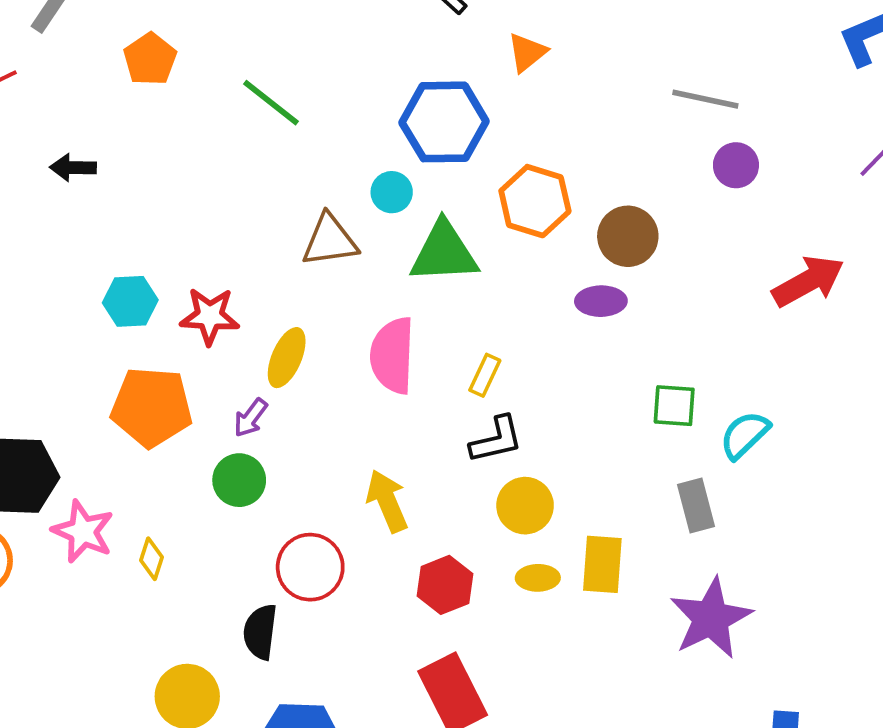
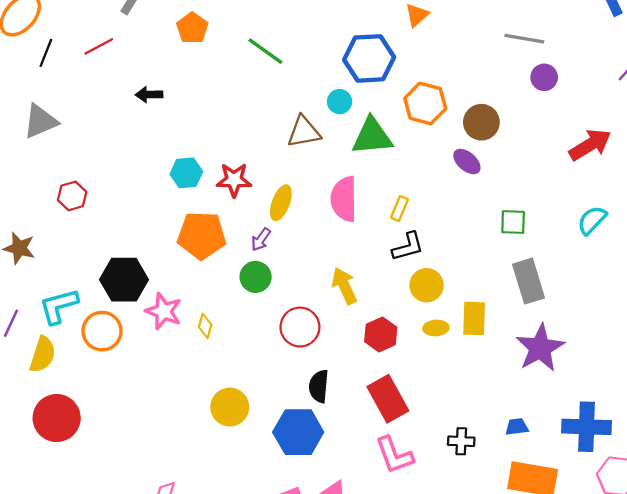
purple ellipse: (601, 301) -> (467, 162), turned 44
cyan semicircle: (745, 435) -> (592, 220), moved
gray rectangle: (696, 506) -> (528, 281), size x1.4
black semicircle: (260, 632) -> (319, 386), moved

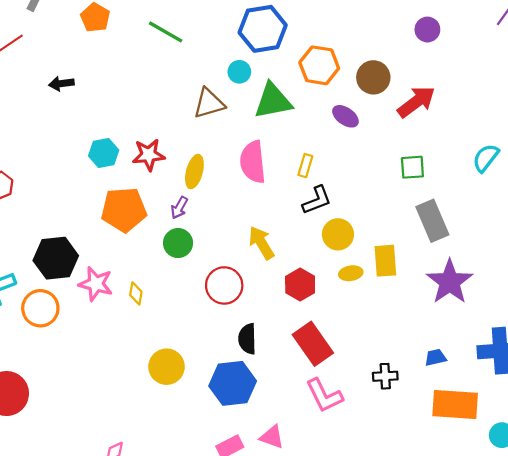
red arrow: (590, 145) -> (416, 102), moved
purple ellipse: (467, 162) -> (345, 116), moved

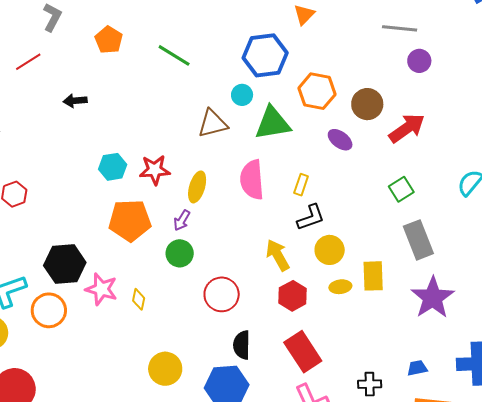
green square: (412, 167) -> (401, 189), turned -30
yellow arrow: (261, 243) -> (278, 255), moved

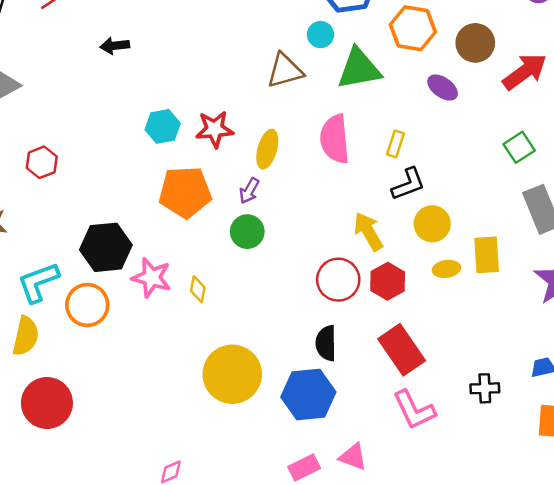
red circle: (222, 294) -> (338, 280), moved
yellow circle: (165, 369) -> (232, 374), size x1.4

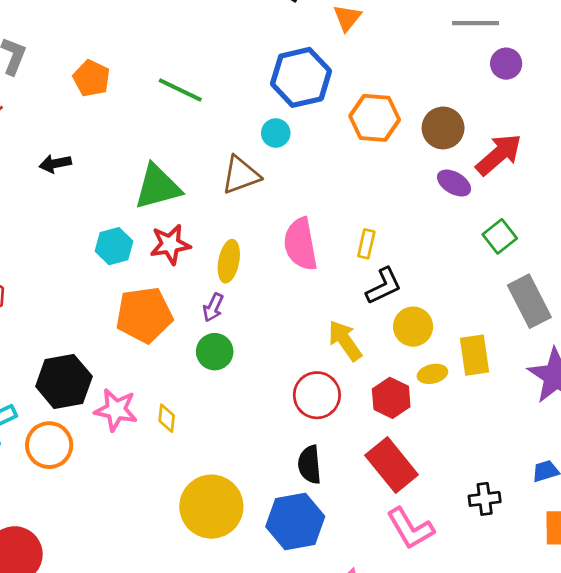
green triangle: (359, 69) -> (158, 187), moved
purple ellipse: (443, 87) -> (454, 183), moved
red hexagon: (388, 281) -> (391, 398), moved

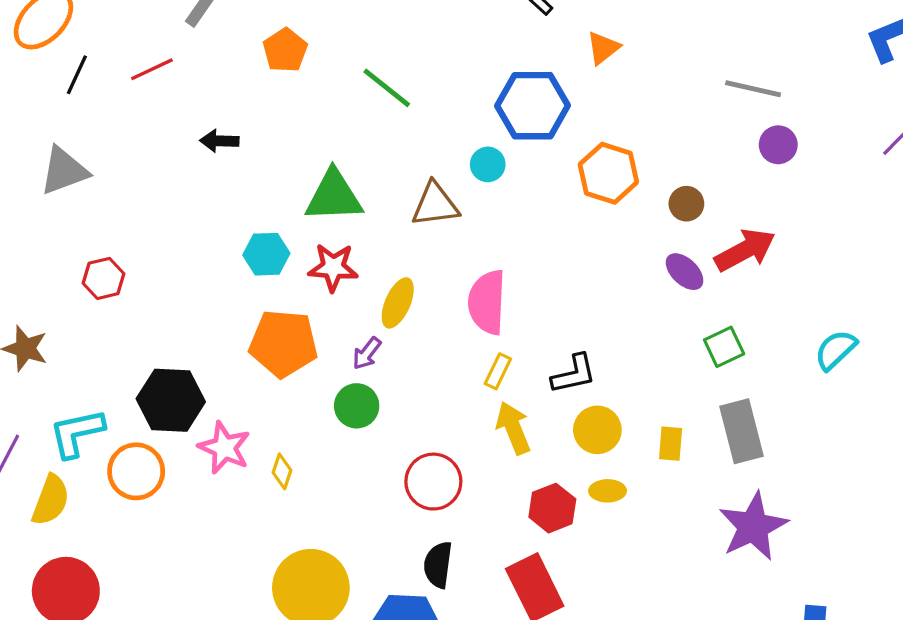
brown circle: (443, 128) -> (686, 204), size x0.7
yellow rectangle: (366, 244) -> (498, 371), moved
yellow rectangle: (474, 355) -> (671, 444), moved, size x0.7
red circle: (317, 395) -> (433, 482), moved

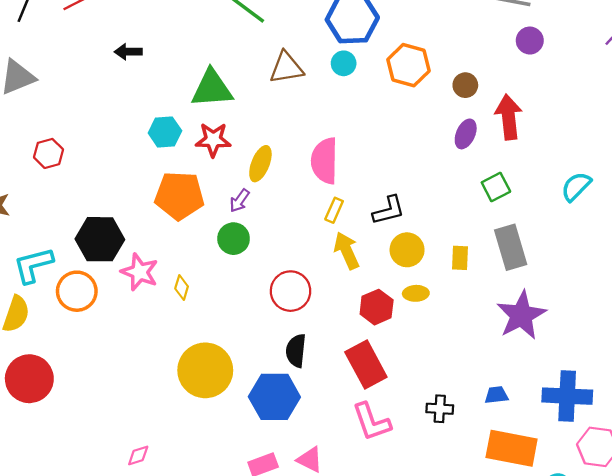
cyan circle: (488, 164) -> (344, 63), moved
brown triangle: (435, 205) -> (286, 68), moved
red arrow: (745, 250) -> (509, 117), turned -66
purple ellipse: (685, 272) -> (466, 134), turned 72

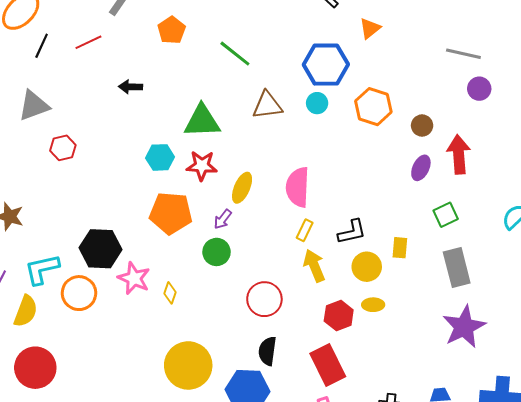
red hexagon: (49, 153) -> (63, 148), moved
yellow rectangle: (460, 258) -> (400, 248), moved

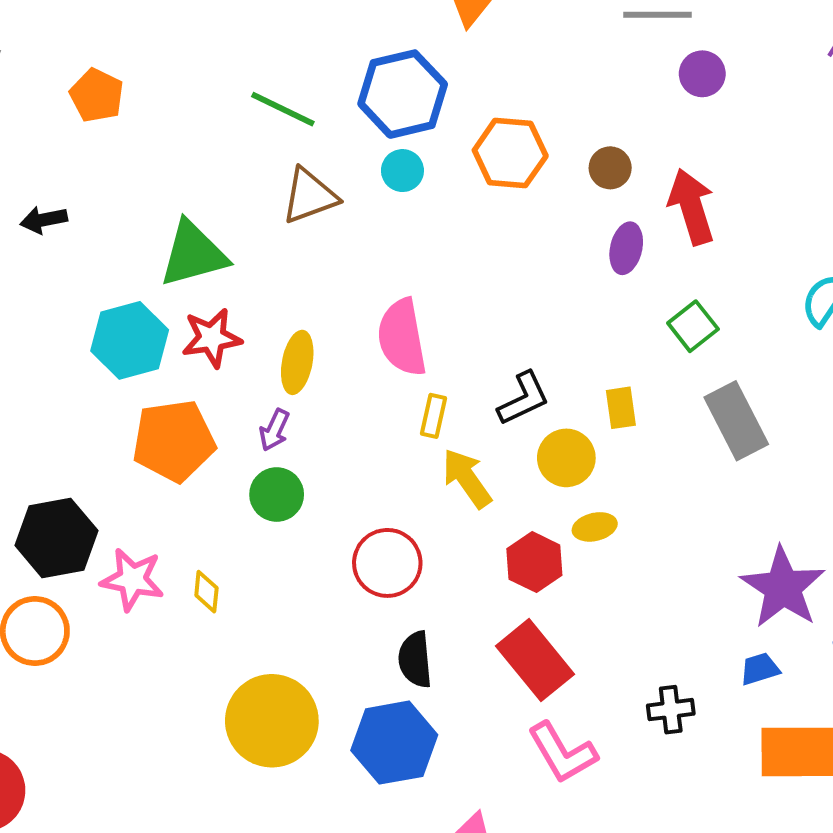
green line: (235, 54) -> (283, 109), moved
cyan hexagon: (160, 157) -> (130, 340), size x1.4
purple star: (464, 327) -> (783, 588), moved

